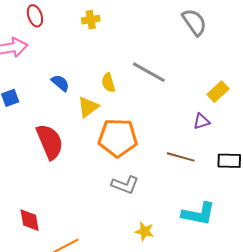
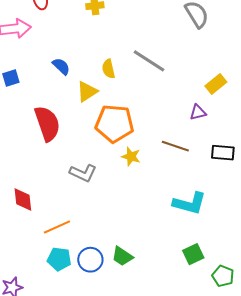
gray L-shape: (125, 185) -> (83, 173), moved
yellow star: (145, 231) -> (131, 156), moved

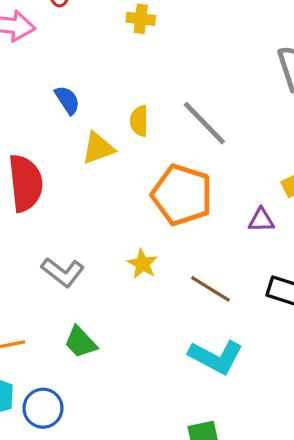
orange pentagon: (115, 124) -> (182, 195), moved
brown line: (175, 146) -> (210, 289), moved
green trapezoid: (122, 256) -> (81, 342), moved

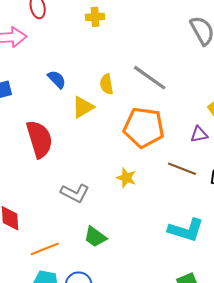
brown line: (210, 289) -> (182, 169), moved

